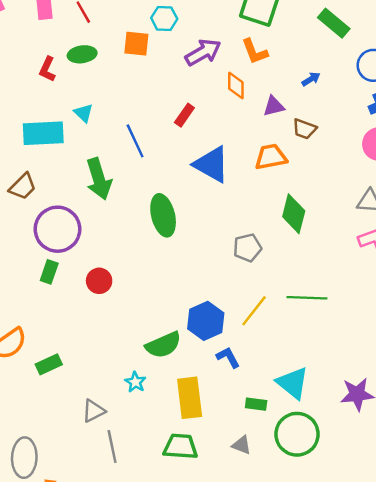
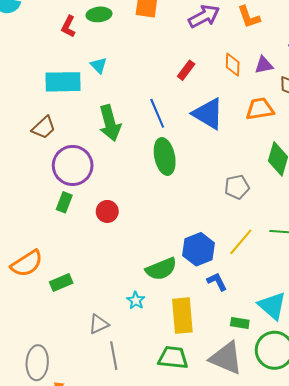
orange diamond: (236, 86) -> (233, 65), moved
blue line: (135, 141) -> (157, 113), moved
gray triangle: (242, 445) -> (226, 358), size x2.0

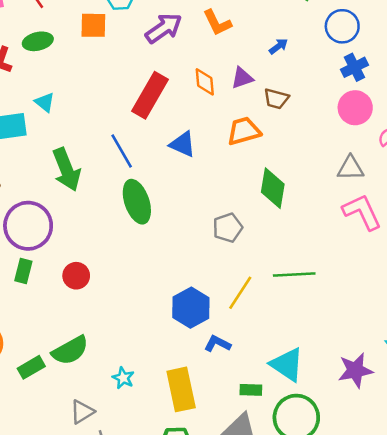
red rectangle: (186, 70) -> (150, 95), size x1.8
blue triangle: (208, 114) -> (183, 144), size x0.7
green semicircle: (161, 269) -> (70, 350), moved
blue L-shape: (217, 282) -> (217, 344), turned -30

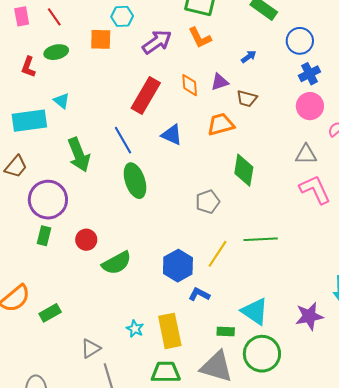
green semicircle: (70, 350) -> (117, 263), moved
cyan star: (123, 378) -> (135, 329), moved

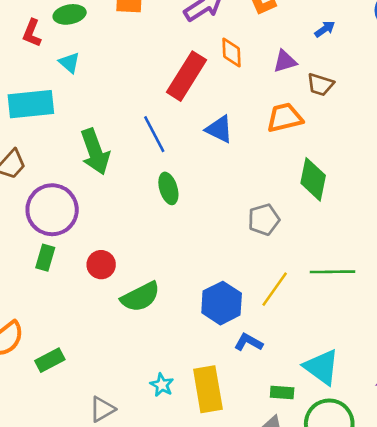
orange diamond: (190, 85) -> (232, 53), moved
cyan triangle: (62, 101) -> (69, 63), moved
green ellipse: (135, 181) -> (168, 188), size x0.7

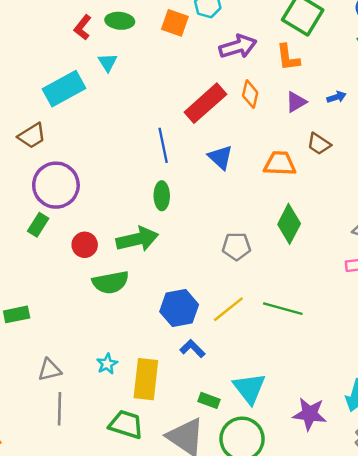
purple triangle: (285, 61) -> (296, 102), moved, turned -30
cyan rectangle: (31, 104) -> (64, 89), turned -39
green arrow: (95, 152) -> (137, 239), moved, turned -99

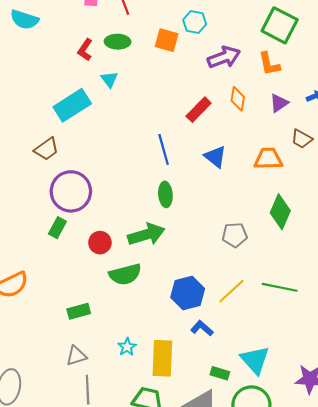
red rectangle: (205, 103) -> (199, 110), size x0.7
green rectangle: (17, 314) -> (79, 311), moved

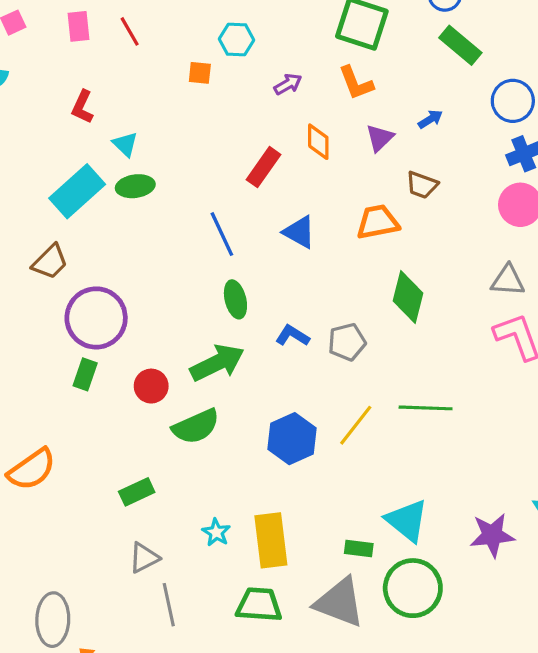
orange square: (167, 40) -> (200, 73), size x0.7
green ellipse: (118, 42) -> (135, 186), moved
purple arrow: (224, 57) -> (288, 84), size x0.6
blue L-shape: (202, 328) -> (293, 336), moved

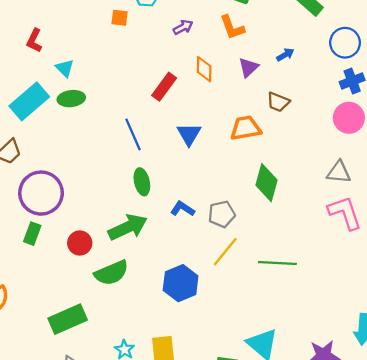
blue triangle: (299, 232) -> (189, 134), turned 30
yellow line: (356, 425) -> (225, 252), moved
green rectangle: (137, 492) -> (68, 319), size x1.5

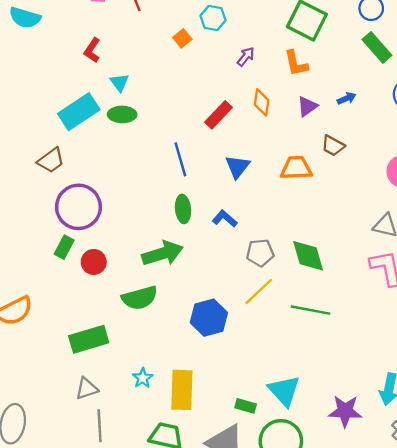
orange square: (120, 18) -> (182, 38), turned 36
purple arrow: (183, 27) -> (246, 57), turned -30
green diamond: (266, 183) -> (308, 256), moved, turned -39
blue L-shape: (182, 209) -> (225, 219), moved
red circle: (80, 243) -> (94, 262), moved

